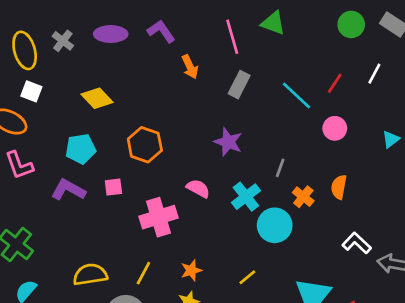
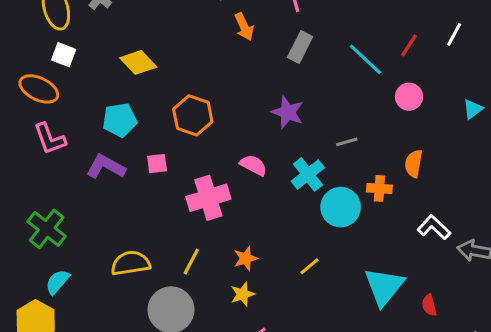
gray line: (280, 168) -> (347, 142), turned 54
orange cross: (303, 197) -> (379, 188), moved, turned -35

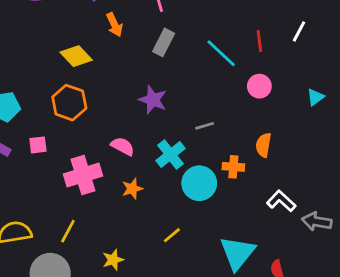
red line: (409, 45) -> (259, 41), turned -40
yellow diamond: (138, 62) -> (76, 56), moved
orange star: (246, 258) -> (132, 189), moved

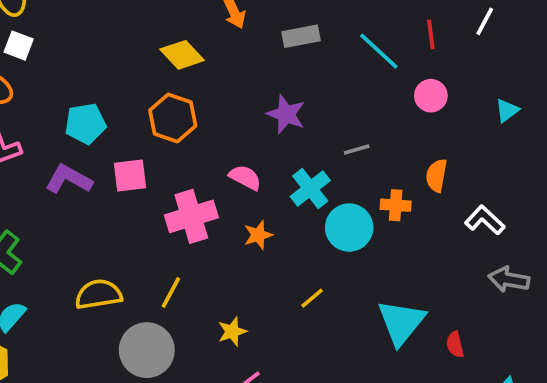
gray rectangle: (164, 42) -> (301, 36), turned 52
pink square: (38, 145) -> (130, 176), size x1.4
white L-shape: (281, 201) -> (485, 220), moved

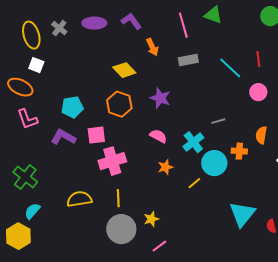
purple star: (286, 114) -> (160, 98), moved
pink cross: (191, 216) -> (112, 161), moved
yellow line: (171, 293) -> (118, 198), turned -30
yellow line: (312, 298) -> (194, 183), moved
gray circle: (147, 350) -> (121, 229), moved

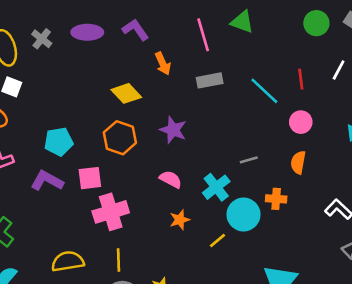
orange semicircle: (261, 135) -> (298, 162), moved

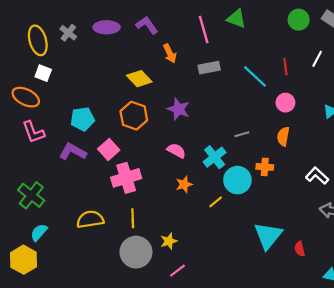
pink square: (90, 178) -> (109, 149), turned -35

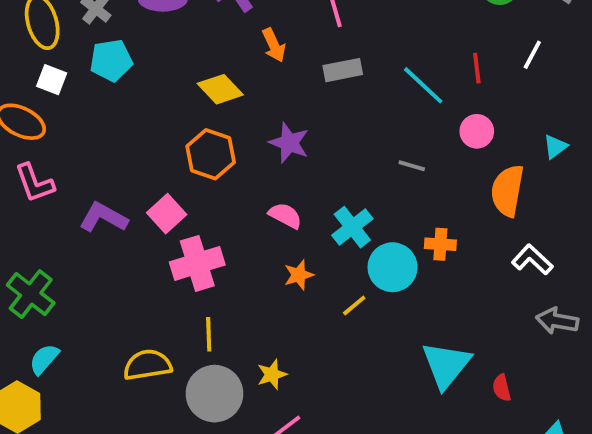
cyan pentagon: (83, 119) -> (111, 60), moved
gray line: (242, 134) -> (412, 166), moved, turned 32
orange semicircle: (283, 136) -> (507, 191), moved, size x1.5
yellow semicircle: (90, 219) -> (147, 365), moved

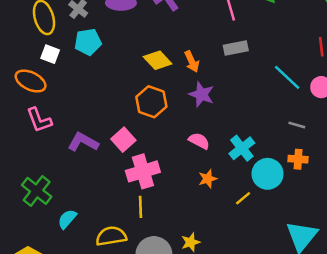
orange arrow: (274, 45) -> (192, 61), moved
cyan line: (423, 85) -> (287, 77), moved
gray line: (412, 166) -> (297, 125), moved
yellow line: (209, 334) -> (140, 207), moved
cyan semicircle: (44, 359) -> (67, 219), moved

